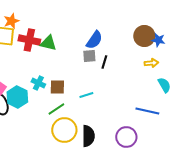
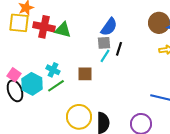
brown square: (57, 87) -> (85, 74), moved
cyan line: (86, 95) -> (105, 56), moved, turned -40
green line: (56, 109) -> (56, 86), moved

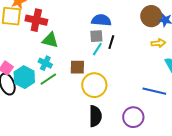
blue semicircle: (109, 27) -> (101, 20), turned -120
green triangle: (63, 30) -> (50, 40), moved
yellow circle: (79, 117) -> (94, 85), moved

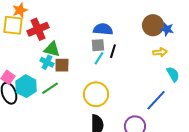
red cross: (36, 20) -> (38, 29), turned -35
cyan cross: (45, 63) -> (47, 62), moved
brown square: (77, 67) -> (62, 65), moved
blue line: (154, 91) -> (156, 100), turned -60

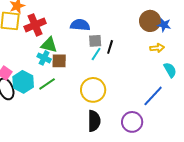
blue semicircle: (103, 29) -> (80, 25), moved

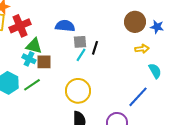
blue star: (164, 25) -> (157, 27), moved

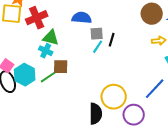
brown square: (44, 62) -> (61, 67), moved
yellow circle: (78, 91) -> (114, 97), moved

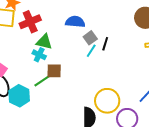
gray square: (97, 34) -> (90, 38), turned -32
cyan hexagon: (25, 75) -> (19, 96), moved

